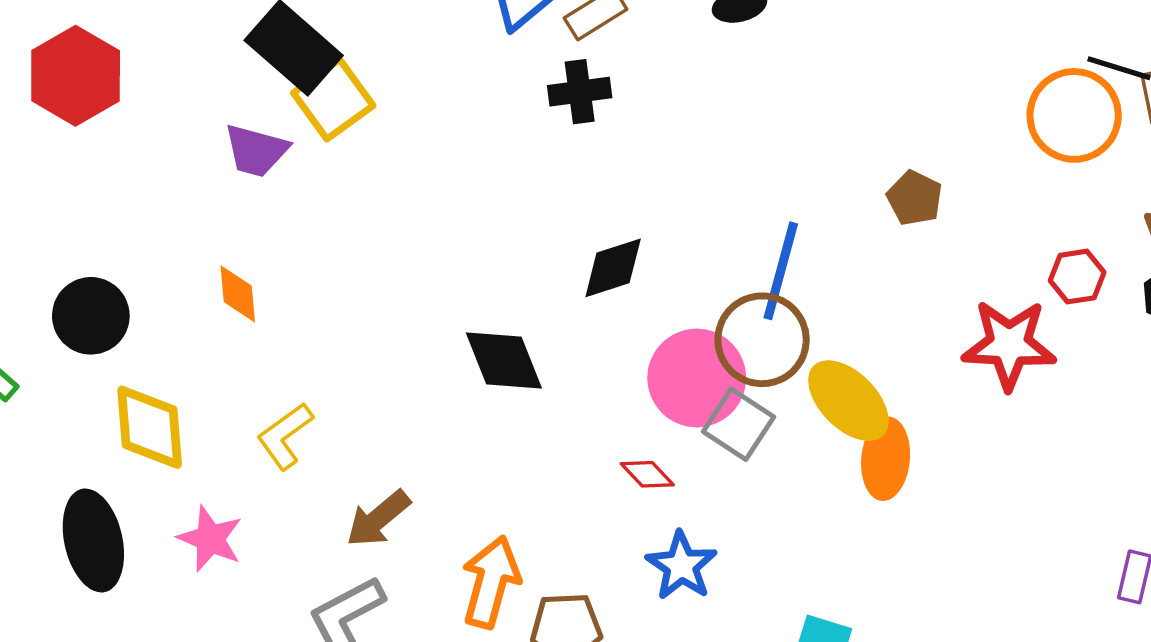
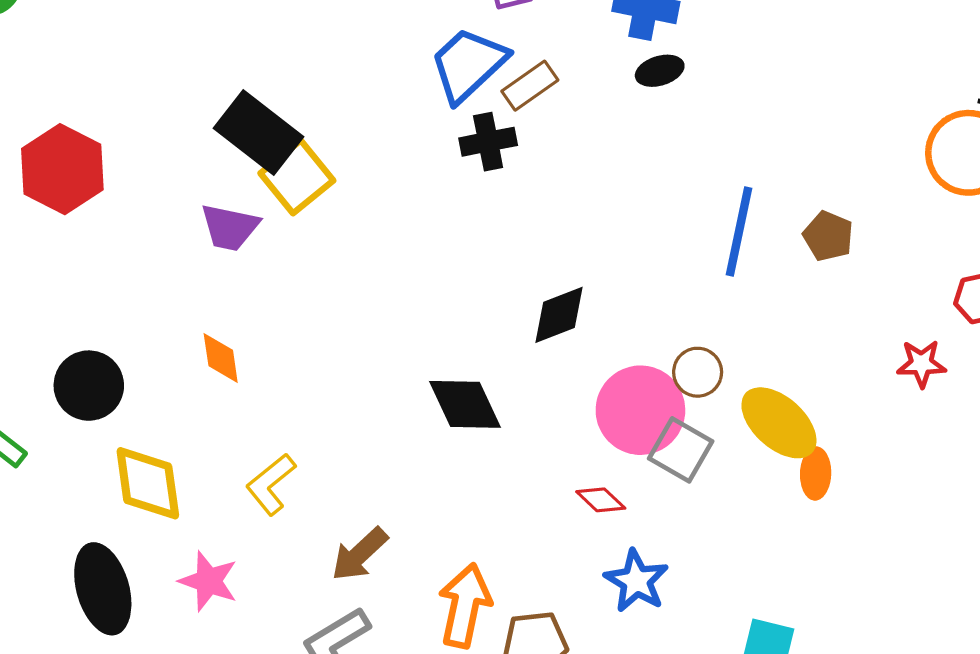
black cross: (580, 92) -> (488, 142), moved
blue line: (781, 271) -> (739, 231), moved
brown circle: (762, 340) -> (698, 372), size x0.6
red star: (1009, 345) -> (921, 364), size x0.6
orange ellipse: (886, 459) -> (816, 474), size x0.7

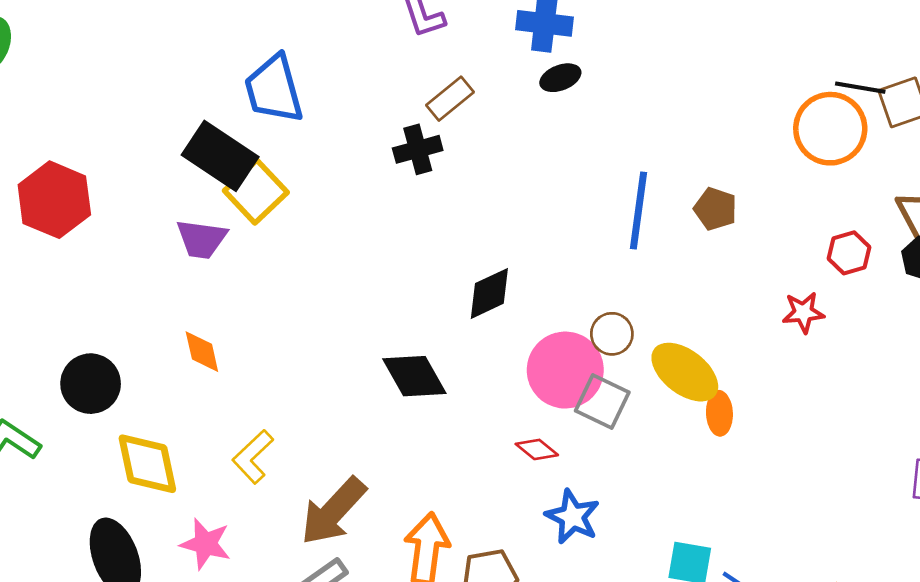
blue trapezoid: (468, 64) -> (274, 89), moved, turned -58
brown arrow: (359, 554) -> (333, 511), size x1.4

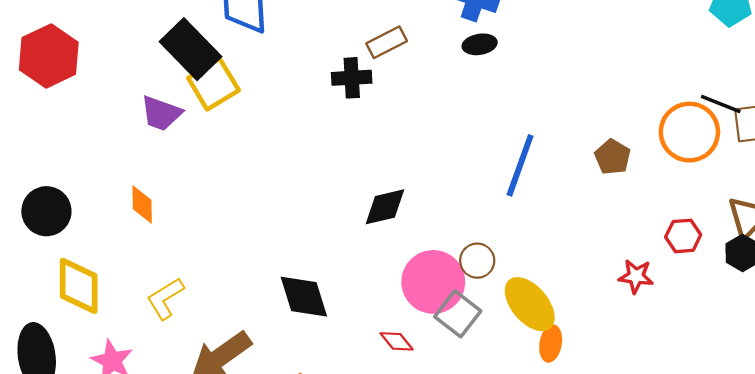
brown pentagon: (715, 209) -> (613, 157), moved
black diamond: (414, 376) -> (304, 297), moved

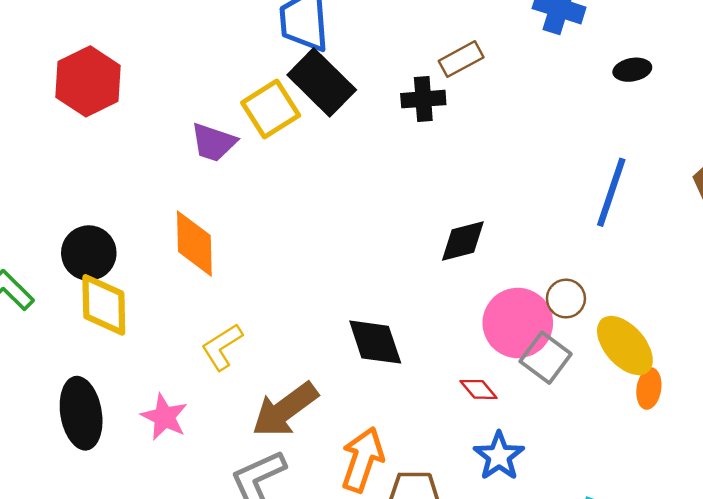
black ellipse: (480, 44) -> (632, 70), moved
black rectangle: (191, 49) -> (322, 82), moved
orange diamond: (142, 205) -> (194, 244), size x1.6
yellow diamond: (79, 286) -> (104, 305), moved

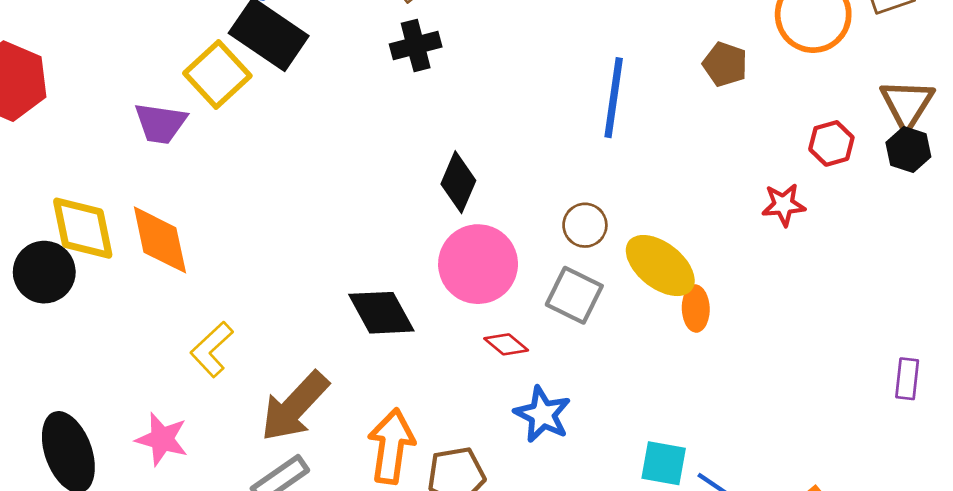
black cross: (423, 99) -> (416, 46), moved
black diamond: (463, 241) -> (458, 182), turned -42
yellow diamond: (104, 305) -> (83, 228), moved
pink circle: (518, 323) -> (478, 264), moved

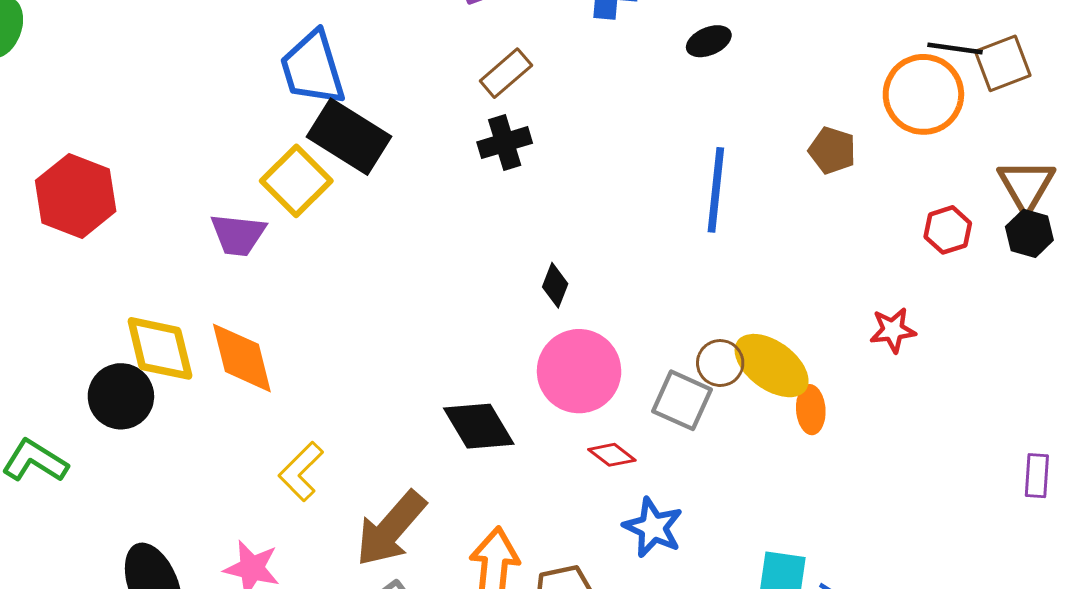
black diamond: (458, 182) -> (555, 285), size x0.7
red star: (784, 205) -> (893, 330), moved
brown circle: (585, 225) -> (720, 363), moved

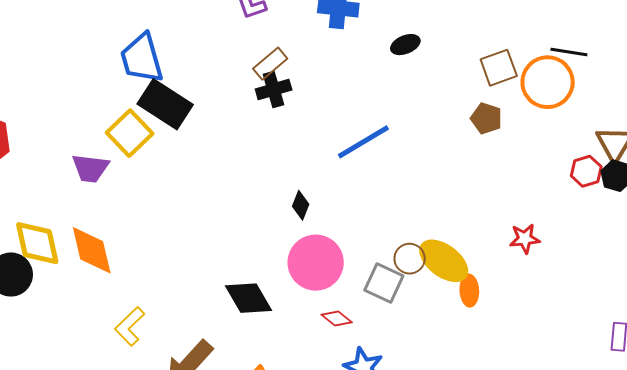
brown square: (1003, 63) -> (499, 68), moved
black cross: (505, 143) -> (274, 90), moved
blue line: (716, 190) -> (363, 142), moved, turned 52
red hexagon: (948, 230) -> (586, 171), moved

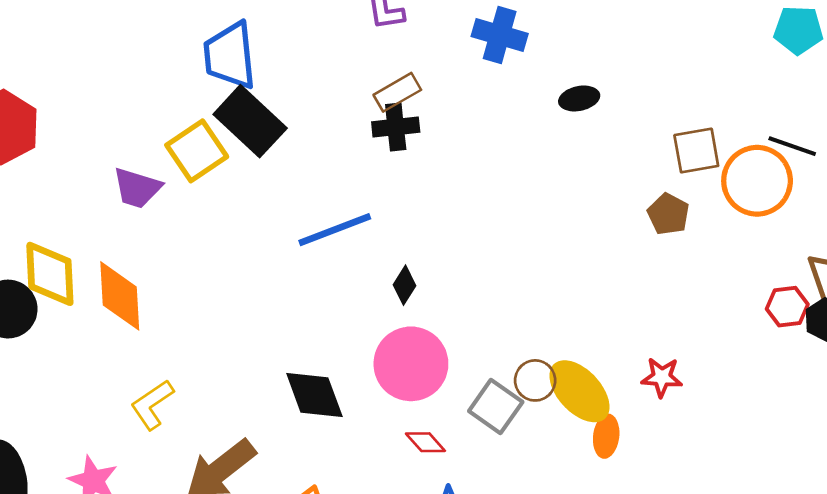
blue line: (363, 142) -> (335, 230), moved
red star: (525, 239) -> (662, 377), moved

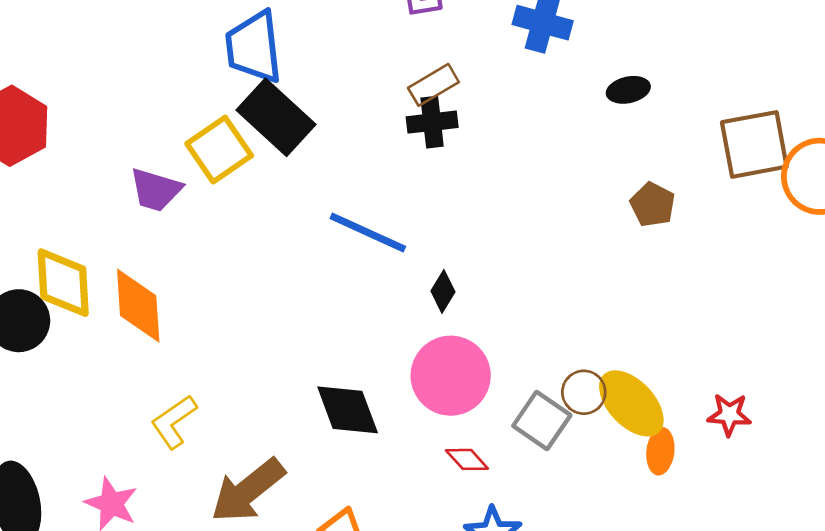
brown square: (696, 150) -> (754, 144), size x1.4
brown pentagon: (668, 214) -> (653, 205), moved
blue line: (335, 230) -> (368, 233), turned 46
red star: (662, 377) -> (729, 415), moved

